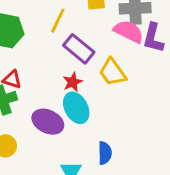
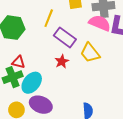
cyan ellipse: (76, 108) -> (32, 83), moved, turned 70
purple ellipse: (48, 122) -> (41, 105), moved

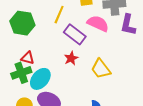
pink semicircle: (100, 23) -> (98, 24), moved
yellow trapezoid: (90, 53) -> (101, 69), moved

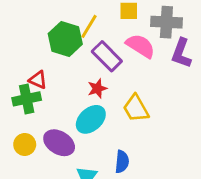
green hexagon: (22, 23) -> (65, 39), moved
cyan ellipse: (40, 79) -> (91, 119), moved

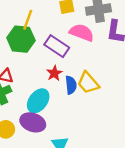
yellow line: (89, 26) -> (28, 20), moved
cyan ellipse: (91, 119) -> (38, 101), moved
blue semicircle: (122, 162) -> (71, 85), moved

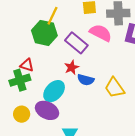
yellow trapezoid: (88, 83) -> (115, 88), moved
blue semicircle: (71, 85) -> (86, 80), turned 105

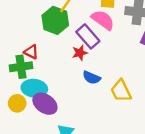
pink semicircle: (101, 33) -> (103, 20), moved
red star: (72, 67) -> (80, 53), moved
cyan ellipse: (54, 91) -> (34, 88), moved, turned 45

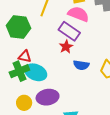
green hexagon: (55, 20) -> (18, 27), moved
cyan ellipse: (34, 88) -> (36, 72), moved, turned 30
purple ellipse: (45, 104) -> (48, 97), turned -30

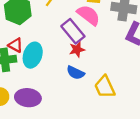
red star: (66, 47) -> (77, 50), moved
cyan ellipse: (36, 72) -> (33, 55), moved, turned 70

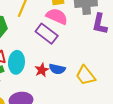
red star: (77, 50) -> (42, 70), moved

